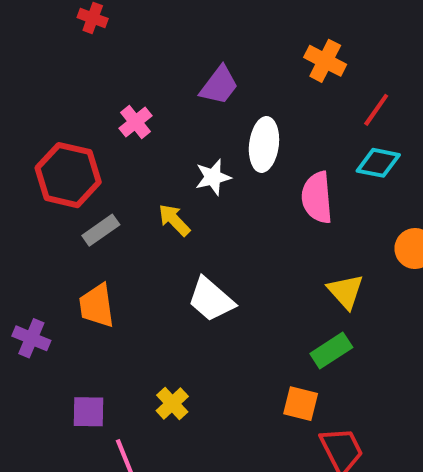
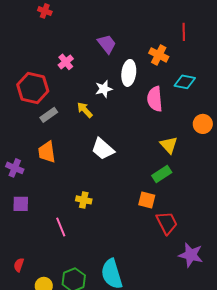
orange cross: (325, 61) -> (159, 55), moved
purple trapezoid: (219, 85) -> (107, 44), turned -75
red line: (376, 110) -> (184, 32), moved, turned -36
yellow cross: (172, 404) -> (84, 200), turned -35
purple square: (89, 412) -> (21, 204), moved

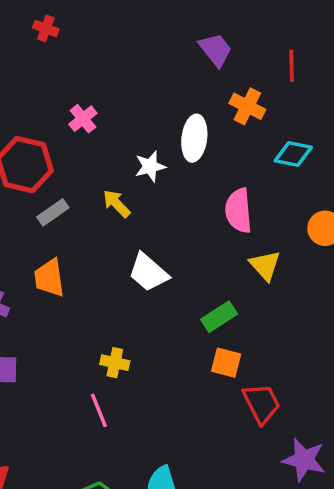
purple trapezoid: (107, 44) -> (216, 50), moved
pink semicircle: (155, 99) -> (239, 211), moved
green rectangle: (162, 174) -> (219, 317), moved
pink line: (61, 227) -> (99, 410), moved

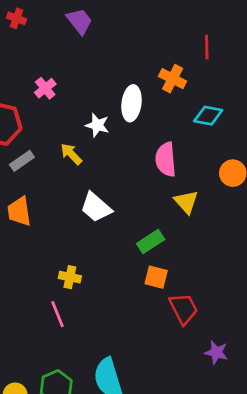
purple trapezoid: (216, 50) -> (79, 21), moved
white star: (150, 166) -> (97, 125), turned 30
purple star: (304, 460) -> (216, 352), size x0.7

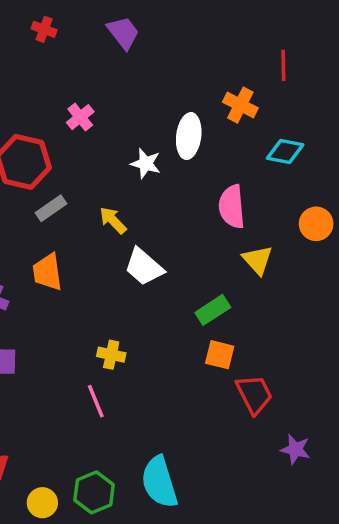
yellow arrow: (71, 154) -> (113, 220), moved

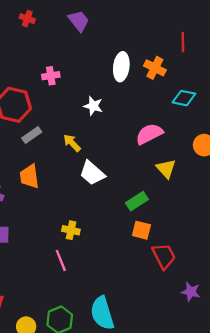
pink cross: (80, 117) -> (51, 76), turned 30
white ellipse: (189, 136) -> (121, 67), moved
pink semicircle: (232, 207) -> (149, 134), turned 68

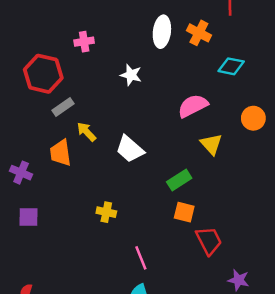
yellow arrow: (72, 143) -> (87, 132), moved
pink line: (61, 260) -> (141, 258), moved

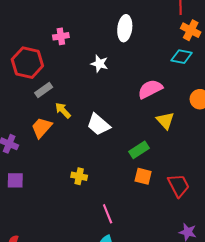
orange cross: (199, 33) -> (191, 30), moved
orange trapezoid: (61, 153) -> (42, 128), turned 50
red trapezoid: (209, 241) -> (179, 185), moved

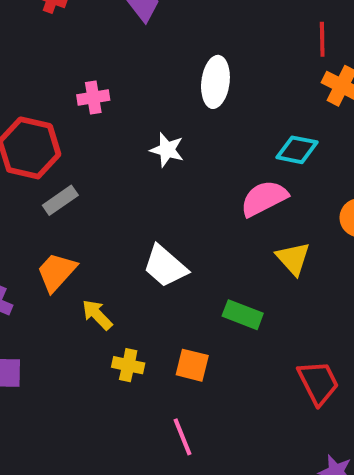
cyan diamond: (182, 57) -> (297, 150), moved
yellow arrow: (63, 110) -> (97, 315), moved
green rectangle: (139, 150) -> (243, 315), turned 54
orange square: (143, 176) -> (192, 365), moved

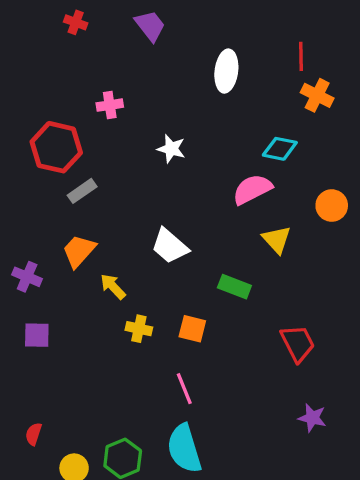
white ellipse: (215, 82) -> (226, 71), moved

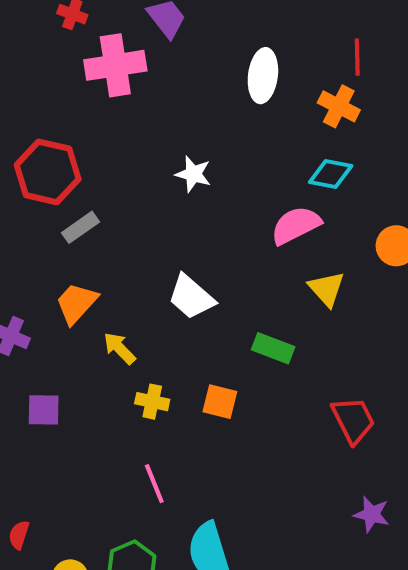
orange cross: (317, 95) -> (339, 106), moved
pink cross: (110, 105) -> (115, 65), moved, size x1.8
purple square: (37, 335) -> (44, 410), moved
pink line: (184, 389) -> (154, 484), moved

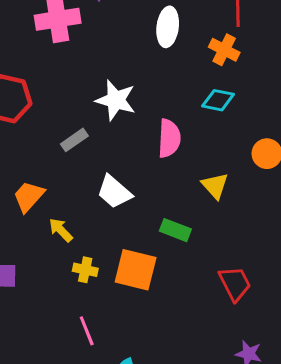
white star: (193, 174) -> (116, 100), size x1.5
pink semicircle: (296, 225) -> (169, 138), moved, turned 120
gray rectangle: (80, 227) -> (74, 140), moved
orange square: (220, 402) -> (136, 270), size x1.6

